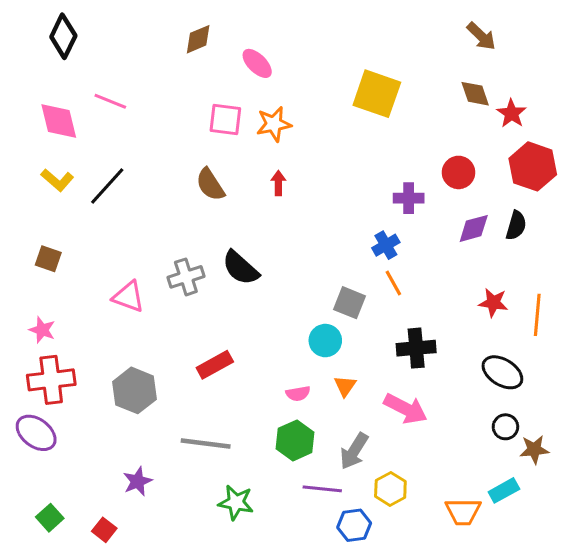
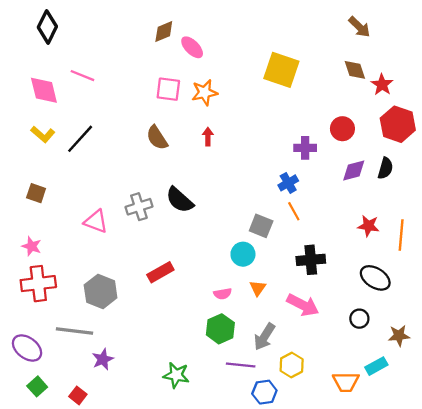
brown diamond: (198, 39) -> (164, 31), moved
black circle: (505, 427) -> (359, 319), moved
purple ellipse: (36, 433) -> (27, 348), moved
gray line: (206, 443) -> (75, 331), moved

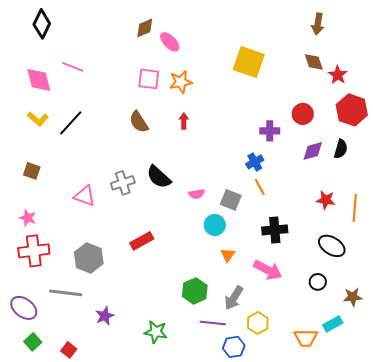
brown arrow: (359, 27) -> (318, 24), turned 55
pink semicircle: (223, 294) -> (197, 194), moved
purple star: (103, 359) -> (105, 316), moved

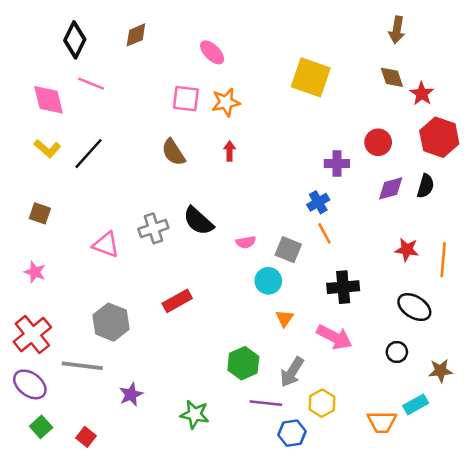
black diamond: (42, 24) -> (75, 40), moved
brown diamond: (145, 28) -> (136, 35), moved
red cross: (34, 251) -> (32, 335), moved, turned -32

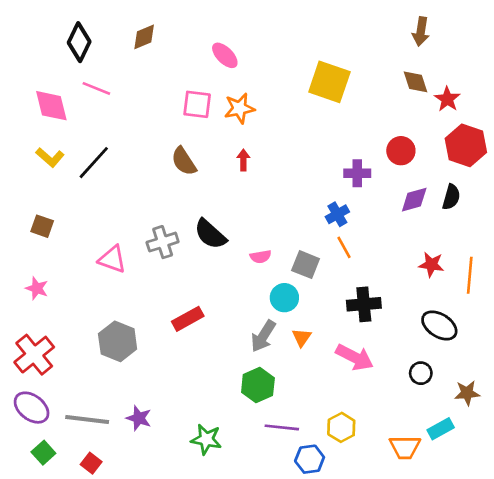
gray line: (82, 366) -> (87, 419), moved
gray arrow: (292, 372) -> (263, 336), moved
purple star: (131, 394) -> (139, 418), turned -30

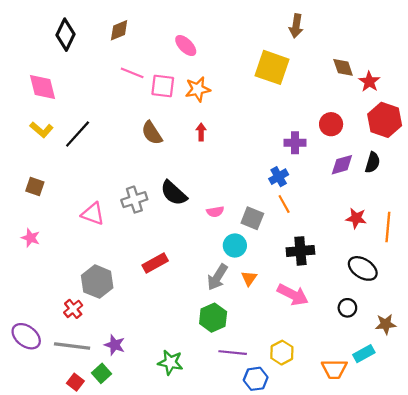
brown arrow: (421, 32) -> (296, 26), moved
pink line: (96, 88) -> (132, 73), moved
red cross: (34, 355) -> (73, 309), moved, size x0.6
green square: (43, 453) -> (102, 373), moved

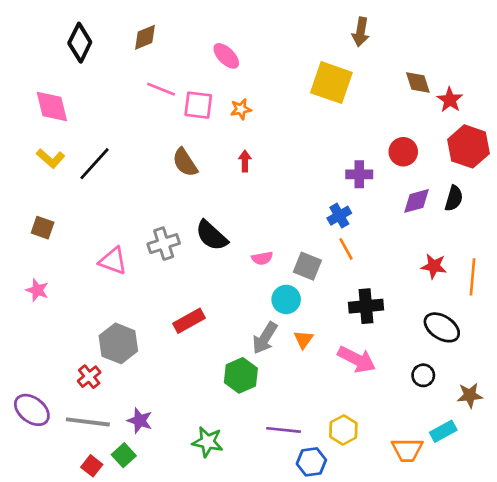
orange star: (198, 89) -> (241, 109), size x0.7
green hexagon: (213, 318) -> (241, 375), moved

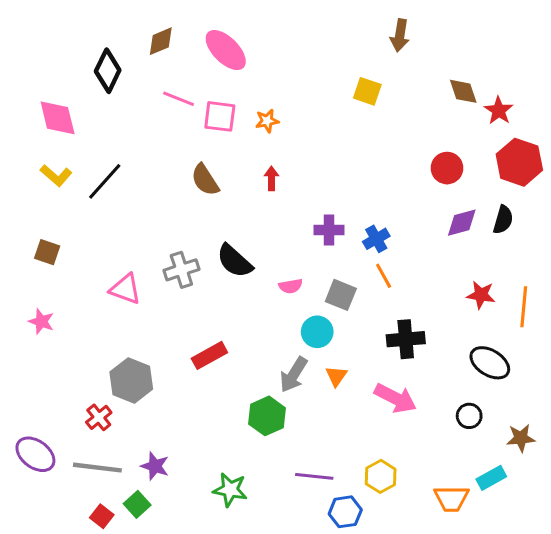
black diamond: (80, 43) -> (108, 71), moved
pink ellipse: (226, 56) -> (226, 50), moved, size x1.4
yellow square: (331, 83) -> (367, 91), size x0.6
purple cross: (359, 174) -> (329, 230), moved

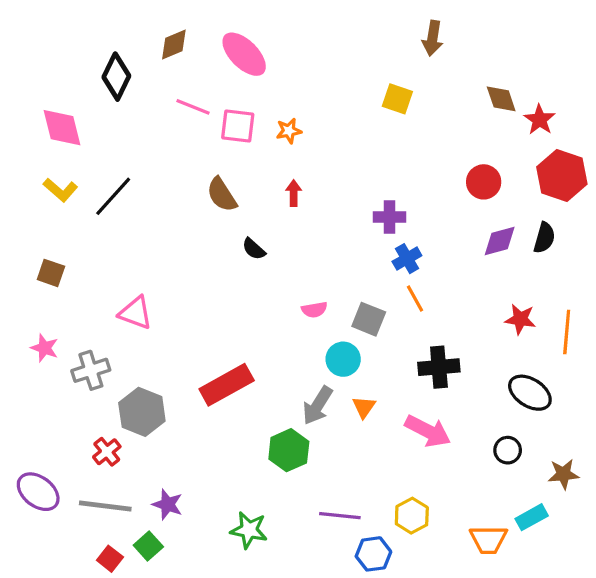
purple cross: (329, 230) -> (389, 217), moved
black semicircle: (235, 261) -> (254, 249), moved, size x0.6
gray cross: (181, 270) -> (91, 370), moved
red rectangle: (209, 355) -> (227, 385), size x1.4

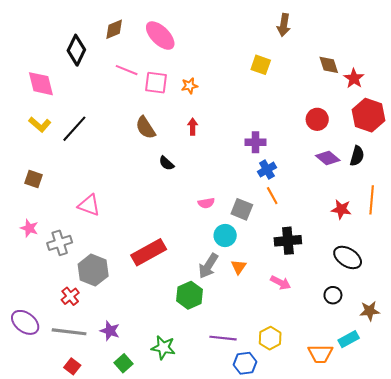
purple diamond: (500, 241) -> (328, 158), turned 55
orange line: (567, 332) -> (372, 200), moved
pink arrow: (428, 431) -> (281, 283), size x0.7
green square: (148, 546) -> (124, 363), moved

